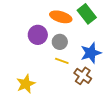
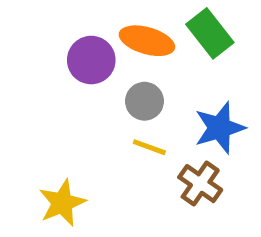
purple circle: (38, 35) -> (91, 60), moved

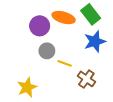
gray circle: (144, 101) -> (47, 51), moved
blue star: (220, 128) -> (95, 41), moved

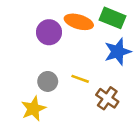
green rectangle: (91, 14) -> (112, 18), turned -30
gray circle: (47, 51) -> (48, 81), moved

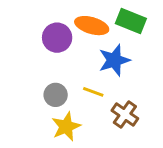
blue star: (118, 52) -> (114, 60), moved
yellow star: (33, 109) -> (66, 127), moved

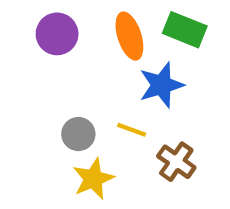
orange ellipse: (92, 26) -> (129, 36), turned 56
purple circle: (57, 38) -> (57, 34), moved

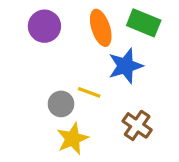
yellow line: (132, 130) -> (89, 92), moved

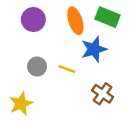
gray circle: (61, 104) -> (37, 67), moved
yellow star: (73, 139) -> (21, 104), moved

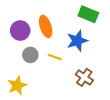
purple circle: (33, 20) -> (20, 31), moved
orange ellipse: (75, 21) -> (46, 26), moved

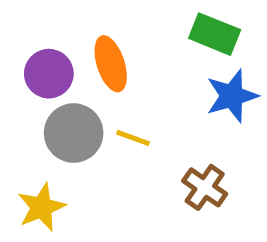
blue star: (77, 41) -> (232, 96), moved
gray circle: (30, 55) -> (74, 133), size x1.5

